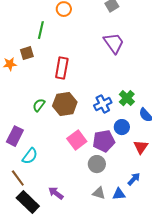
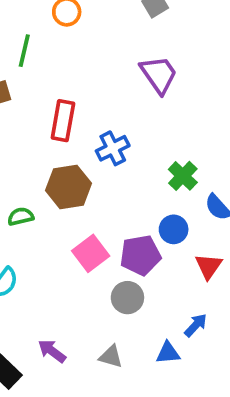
blue cross: (103, 104) -> (113, 148), moved
green semicircle: (39, 105) -> (21, 216), moved, turned 40
gray triangle: (99, 193) -> (111, 357), moved

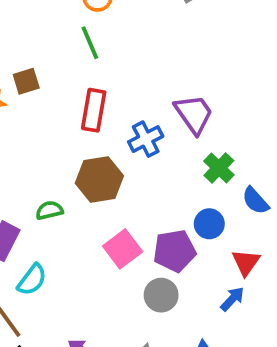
green line: (24, 51) -> (90, 43), moved, turned -36
purple trapezoid: (159, 75) -> (194, 114), moved
blue arrow: (196, 325) -> (232, 299), moved

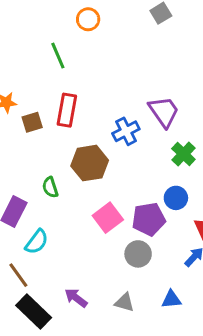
green line: (90, 43) -> (58, 56), moved
brown square: (26, 81) -> (32, 122), moved
red rectangle: (94, 110) -> (67, 110), moved
green semicircle: (49, 210) -> (50, 187), turned -95

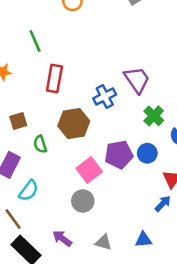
green line: (58, 56) -> (35, 41), moved
brown square: (32, 122) -> (18, 121), moved
purple pentagon: (149, 219) -> (119, 155), moved
gray circle: (138, 254) -> (83, 201), moved

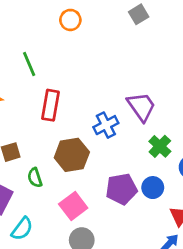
pink square: (89, 170) -> (73, 206), moved

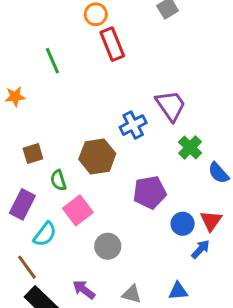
red rectangle: (50, 105) -> (112, 44), moved, turned -32
blue circle: (153, 188) -> (183, 224), moved
pink square: (73, 206) -> (78, 210), moved

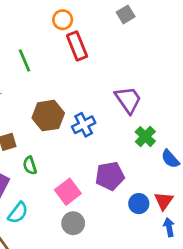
blue cross: (133, 125) -> (84, 125), moved
brown hexagon: (97, 156) -> (48, 116), moved
pink square: (78, 210) -> (68, 192), moved
blue arrow: (201, 249) -> (169, 227), moved, turned -54

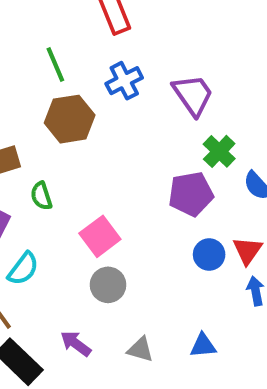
green line: (25, 60) -> (55, 64), moved
blue cross: (84, 125) -> (124, 81), moved
purple pentagon: (110, 176) -> (191, 194), moved

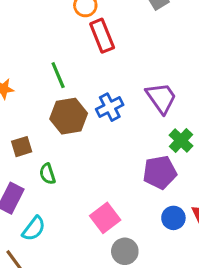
blue cross: (124, 81) -> (110, 107), moved
pink square: (100, 236) -> (105, 218), moved
gray circle: (108, 285) -> (125, 251), moved

